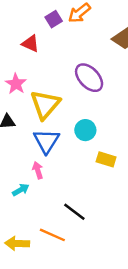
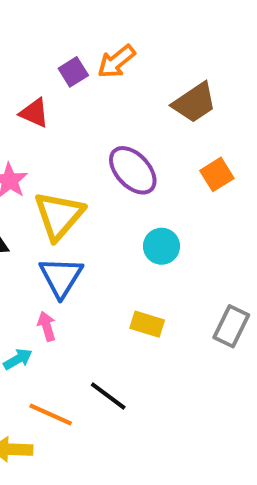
cyan circle: (85, 130) -> (161, 246), moved
yellow rectangle: (106, 159) -> (147, 324), moved
orange line: (52, 235) -> (51, 414), moved

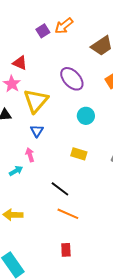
red triangle: (34, 113) -> (20, 63), moved
blue triangle: (61, 277) -> (37, 131), size x0.6
orange line: (51, 414) -> (68, 214), moved

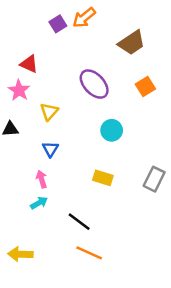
yellow triangle: (36, 101) -> (49, 112), size x0.6
cyan arrow: (16, 171) -> (39, 203), moved

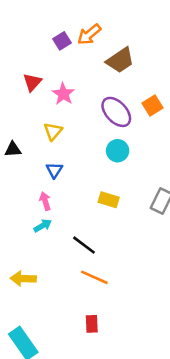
brown trapezoid: (132, 43) -> (120, 60), moved
red triangle: (29, 64) -> (32, 82), turned 48
purple ellipse: (94, 84) -> (116, 112), moved
pink star: (19, 90) -> (63, 94), moved

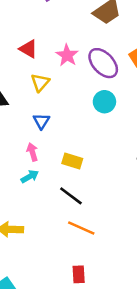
red triangle: (32, 82) -> (28, 49), moved, turned -42
pink star: (63, 94) -> (67, 55), moved
yellow rectangle: (109, 200) -> (72, 161), moved

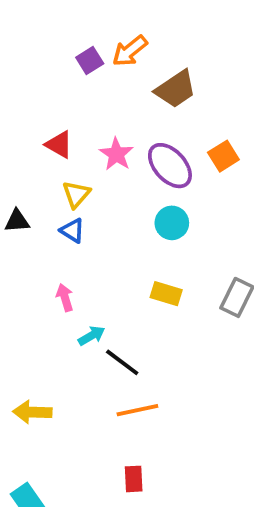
blue triangle: (41, 121) -> (72, 231), moved, turned -30
yellow rectangle: (72, 161) -> (166, 294), moved
cyan arrow: (30, 176) -> (92, 336), moved
orange line: (81, 228) -> (137, 410), turned -36

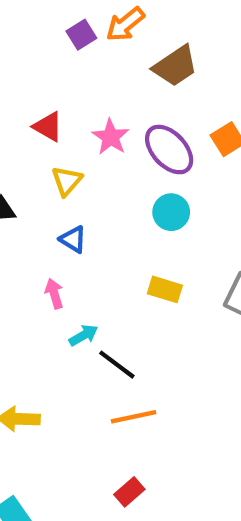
blue triangle: (72, 231) -> (73, 239), moved
red rectangle: (134, 479) -> (129, 492), turned 52

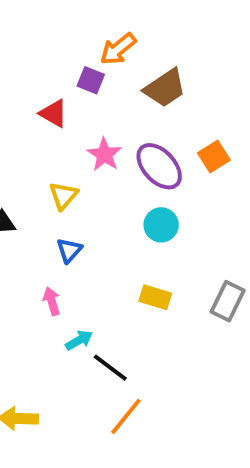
purple square: (81, 35) -> (91, 80), moved, turned -36
red triangle: (48, 127) -> (54, 113), moved
blue triangle: (73, 239) -> (69, 250), turned 40
orange line: (134, 417) -> (126, 416), turned -39

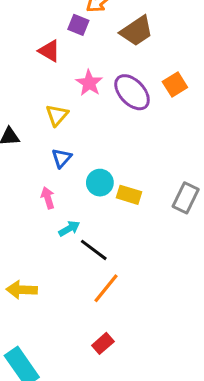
cyan circle: (161, 225) -> (100, 183), moved

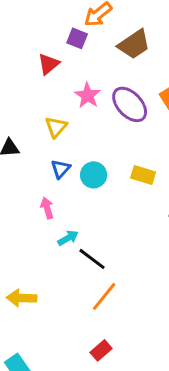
red triangle: (49, 51) -> (49, 64), turned 50
cyan circle: (100, 183) -> (94, 175), moved
yellow rectangle: (129, 195) -> (143, 175), moved

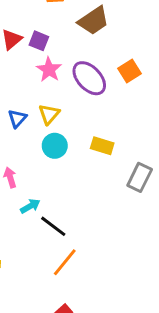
purple square: (77, 38) -> (39, 41), moved
yellow triangle: (56, 127) -> (49, 114), moved
blue triangle: (61, 169) -> (17, 118), moved

